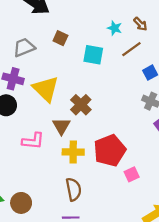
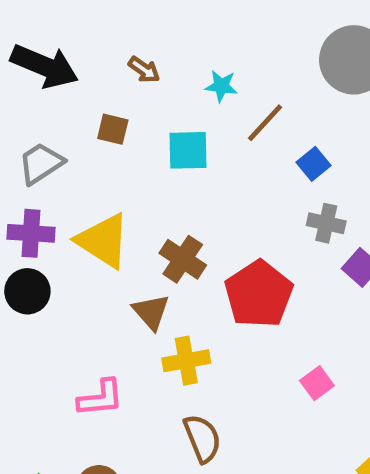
brown arrow: (140, 24) -> (144, 70), moved
pink L-shape: (33, 141) -> (101, 398), moved
red pentagon: (110, 150) -> (259, 294), moved

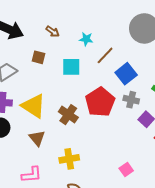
blue square: (314, 164) -> (126, 74), size x1.5
red pentagon: (259, 294) -> (100, 102), moved
brown triangle: (151, 312) -> (37, 138), moved

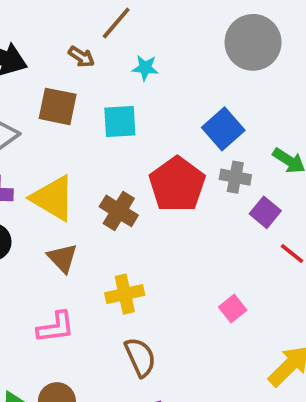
brown line: (105, 55) -> (116, 23), moved
brown square: (39, 57) -> (58, 106), size x1.5

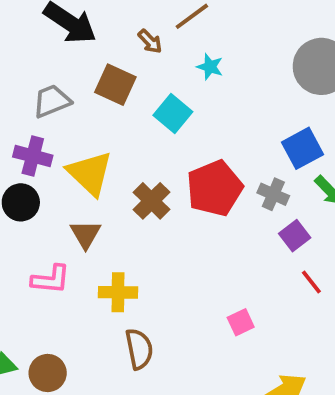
cyan square: (120, 122) -> (173, 114), turned 30
blue square: (223, 129) -> (303, 148), moved
yellow cross: (125, 294) -> (118, 292), moved
pink L-shape: (56, 327) -> (51, 279), moved

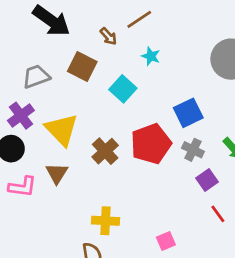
blue square: (303, 148) -> (188, 113), moved
purple cross: (33, 156) -> (21, 116), turned 36
pink L-shape: (51, 279) -> (22, 187), moved
yellow cross: (118, 292) -> (105, 221), moved

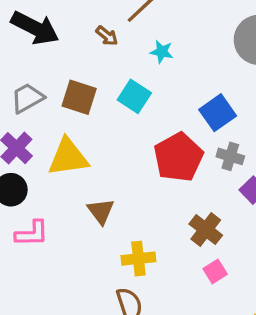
brown square: (82, 67) -> (79, 97), moved
yellow triangle: (62, 130) -> (68, 157), turned -45
brown cross: (105, 151) -> (206, 230), moved
brown triangle: (57, 173) -> (101, 211), moved

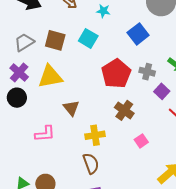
blue square: (218, 113) -> (138, 34), moved
brown cross: (206, 230) -> (124, 110), moved
pink L-shape: (32, 233) -> (45, 134), moved

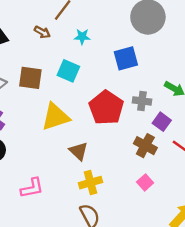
blue square: (138, 34) -> (126, 58), turned 30
yellow triangle: (50, 77) -> (55, 117), moved
brown triangle: (71, 108) -> (79, 151), moved
brown cross: (124, 110) -> (145, 146), moved

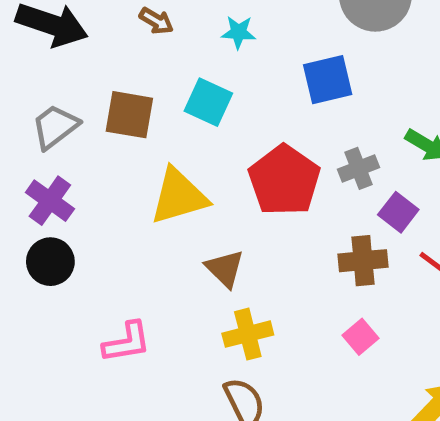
gray cross: (142, 101) -> (358, 168), turned -30
brown cross: (145, 146) -> (363, 261), turned -35

